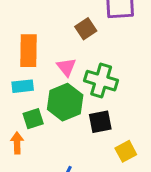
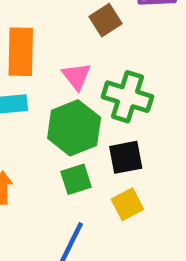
green square: (33, 119) -> (76, 179), moved
yellow square: (126, 151) -> (127, 204), moved

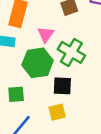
green square: (76, 179) -> (16, 94), moved

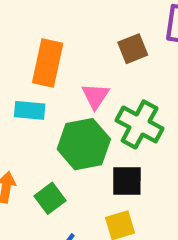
green square: (16, 94) -> (50, 198), turned -30

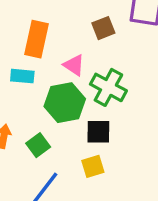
pink triangle: (95, 96) -> (74, 65), turned -30

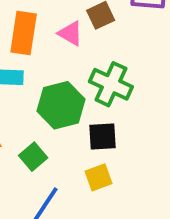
pink triangle: (74, 65) -> (70, 33), moved

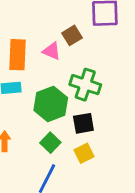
green square: (33, 157) -> (50, 143), moved

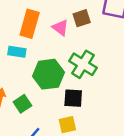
green square: (50, 143) -> (22, 104), moved

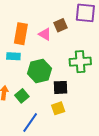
green cross: (83, 64) -> (80, 62), moved, turned -30

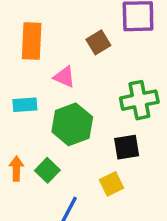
orange rectangle: (21, 34) -> (32, 41), moved
pink triangle: (45, 34) -> (64, 77), moved
black square: (60, 87) -> (127, 147), moved

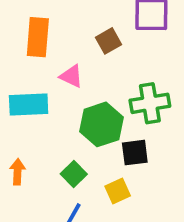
cyan rectangle: (25, 105) -> (29, 104), size x1.5
green hexagon: (72, 124) -> (102, 124), moved
green square: (47, 170) -> (74, 174), moved

